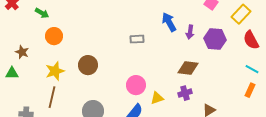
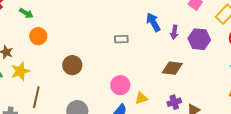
yellow star: (55, 71) -> (20, 71), moved
purple cross: (185, 93) -> (174, 102), moved

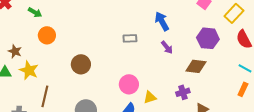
purple arrow: (174, 32) -> (167, 47), moved, turned -48
brown diamond: (172, 68) -> (196, 66), moved
yellow star: (20, 71) -> (29, 70), turned -30
purple cross: (174, 102) -> (183, 92), moved

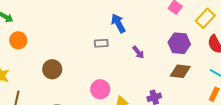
blue arrow: (162, 21) -> (118, 23), moved
brown diamond: (196, 66) -> (180, 71), moved

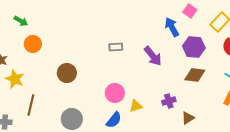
blue arrow: (118, 23) -> (172, 27), moved
purple arrow: (138, 52) -> (153, 56), size x1.5

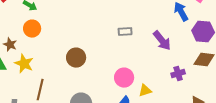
orange circle: (33, 44) -> (32, 29), moved
purple cross: (169, 101) -> (178, 74), moved

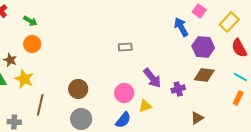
purple arrow: (162, 41) -> (152, 78), moved
brown circle: (76, 58) -> (78, 89), moved

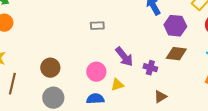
purple cross: (178, 89) -> (150, 68), turned 32
brown triangle: (197, 118) -> (160, 97), moved
blue semicircle: (123, 120) -> (95, 99), turned -132

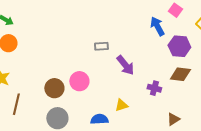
purple arrow: (124, 57) -> (125, 65), moved
pink circle: (96, 72) -> (79, 81), moved
brown triangle: (160, 97) -> (173, 119), moved

